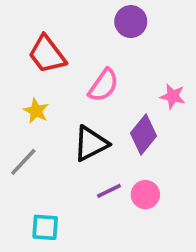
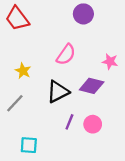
red trapezoid: (47, 54) -> (17, 19), moved
purple diamond: (144, 134) -> (92, 86), turned 65
purple line: (109, 191) -> (69, 122), turned -42

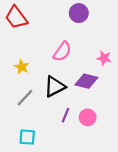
gray line: (15, 103) -> (25, 98), moved

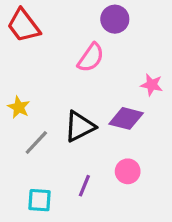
pink semicircle: (62, 51) -> (91, 58), moved
yellow star: (22, 67) -> (19, 107), moved
purple line: (66, 115) -> (84, 186), moved

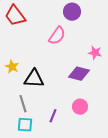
black triangle: (80, 126) -> (34, 79), moved, turned 30
gray line: (36, 142) -> (23, 104), moved, turned -60

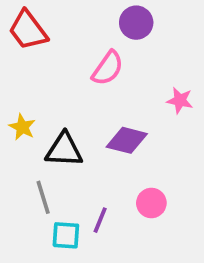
purple diamond: (79, 74) -> (127, 140), moved
cyan square: (25, 125) -> (66, 235), moved

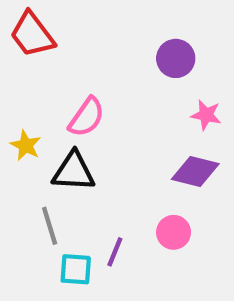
purple circle: (136, 23) -> (176, 58), moved
pink semicircle: (108, 68) -> (87, 117), moved
purple diamond: (127, 140) -> (195, 171), moved

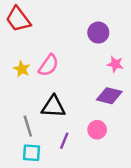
yellow star: (26, 145) -> (22, 69), moved
black triangle: (74, 171) -> (53, 107), moved
cyan square: (76, 269) -> (31, 153), moved

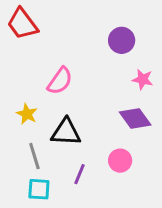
yellow star: (22, 69) -> (27, 114), moved
purple diamond: (109, 96) -> (135, 119), turned 40

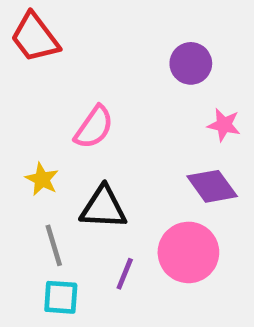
pink circle: (120, 161) -> (188, 252), size x1.6

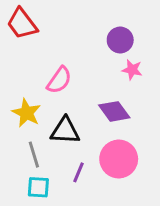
pink star: (224, 125) -> (132, 70), moved
yellow star: (42, 179) -> (26, 113), size x1.4
purple diamond: (212, 186) -> (114, 111), moved

